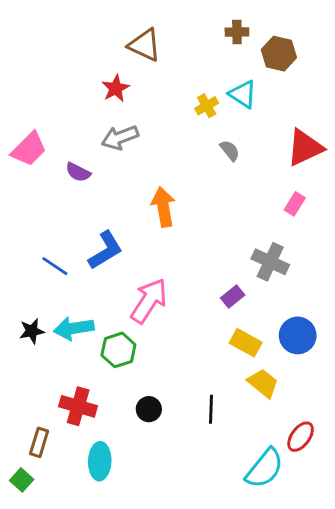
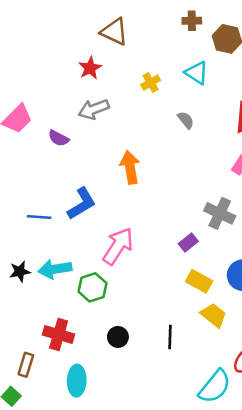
yellow cross: (207, 106) -> (151, 83), moved
blue line: (55, 266) -> (39, 217), turned -30

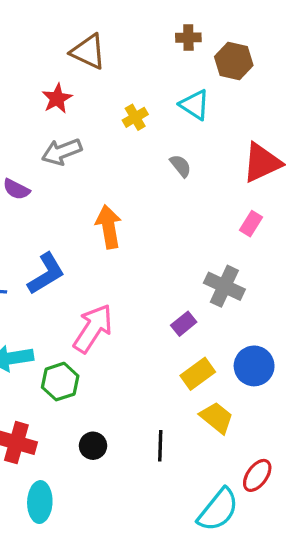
yellow rectangle: (199, 281) -> (198, 374), turned -65

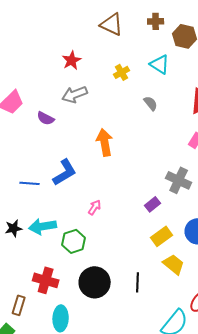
brown triangle: (88, 52) -> (112, 24), moved
pink arrow: (93, 328) -> (95, 207), size x0.5
black circle: (93, 446) -> (95, 282), size x1.8

